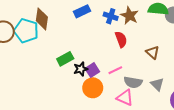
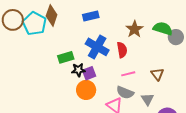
blue cross: (111, 16) -> (97, 47), moved, size x1.6
brown triangle: (152, 52) -> (157, 74), moved
pink line: (115, 70) -> (128, 74), moved

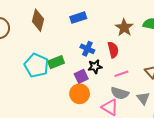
cyan pentagon: (34, 23) -> (36, 65), moved
blue cross: (97, 47) -> (87, 49), size x0.6
black star: (78, 70) -> (95, 67), moved

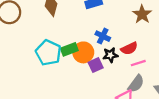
red semicircle: (113, 50) -> (129, 48), moved, turned 77
gray semicircle: (120, 93) -> (136, 84), turned -72
orange circle: (80, 94) -> (83, 52), moved

